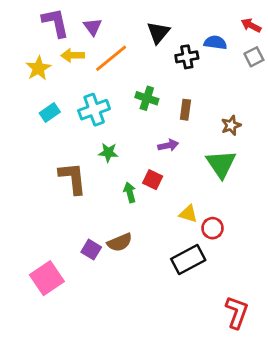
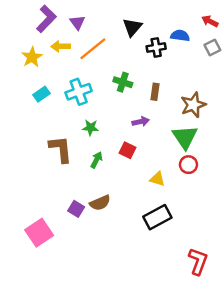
purple L-shape: (55, 23) -> (46, 19), turned 56
brown star: (231, 125) -> (193, 105), size x1.5
green arrow: (130, 192) -> (96, 160), moved, turned 42
red circle: (213, 228) -> (188, 165), moved

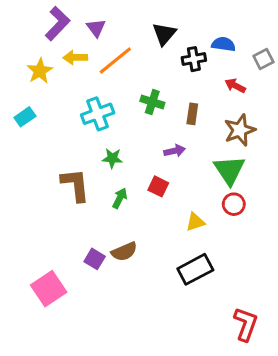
red arrow: (210, 21) -> (235, 86), moved
cyan rectangle: (42, 94) -> (25, 117), moved
yellow triangle: (157, 179) -> (195, 222), turned -35

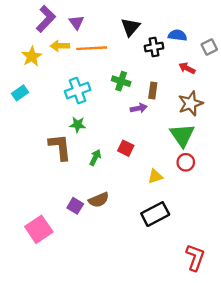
orange line: (115, 60) -> (92, 48), turned 36
purple arrow: (175, 151) -> (139, 108), moved
green star: (112, 158) -> (78, 125), moved

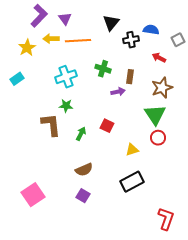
purple square: (75, 206) -> (83, 196), moved

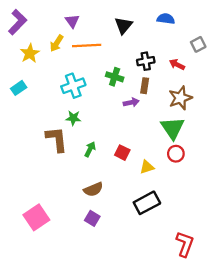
purple L-shape: (39, 16) -> (18, 22), moved
blue semicircle: (151, 30) -> (166, 19), moved
yellow arrow: (51, 39) -> (57, 43), turned -56
black cross: (131, 40) -> (146, 61), moved
red square: (107, 126) -> (122, 153), moved

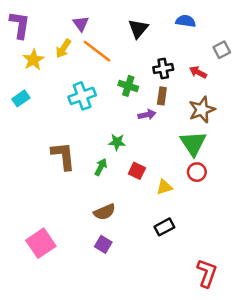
purple L-shape: (18, 22) -> (20, 25), turned -35
orange line: (87, 46) -> (97, 51), turned 40
green star: (73, 118) -> (117, 142), moved
black rectangle: (147, 203) -> (164, 227), size x0.7

